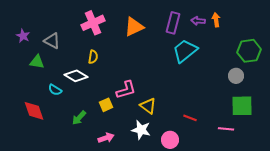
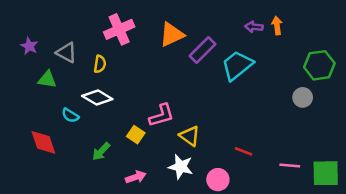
purple rectangle: (173, 23) -> (203, 50), moved, turned 30
yellow semicircle: (93, 57) -> (100, 64), moved
yellow square: (106, 105) -> (136, 135), turned -32
green square: (242, 106) -> (326, 173), moved

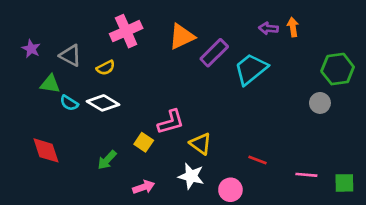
yellow semicircle: (100, 64) -> (106, 68), turned 54
cyan semicircle: (70, 115) -> (69, 103), moved
green square: (326, 173) -> (344, 183), size x0.7

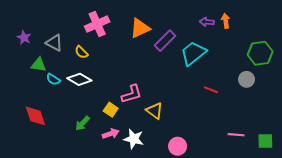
yellow semicircle: (106, 68) -> (81, 52), turned 72
red line: (258, 160) -> (211, 90), moved
white star: (191, 176) -> (134, 139), moved
pink arrow: (144, 187) -> (111, 134), moved

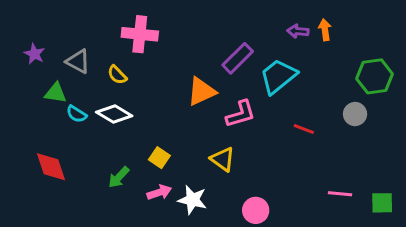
pink cross: (97, 24) -> (140, 34), turned 30
orange triangle: (140, 28) -> (201, 91), moved
pink L-shape: (132, 94) -> (241, 114), moved

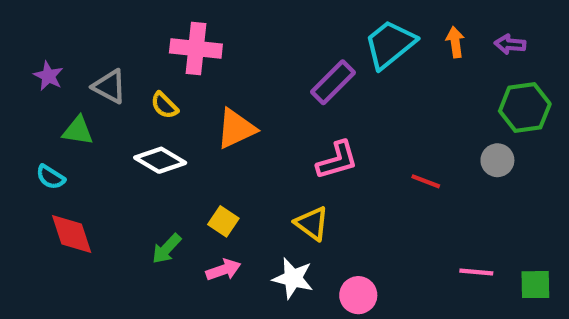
purple arrow: (298, 31) -> (510, 44), moved
cyan trapezoid: (278, 76) -> (390, 44), moved
orange triangle: (201, 91) -> (236, 129), moved
cyan semicircle: (77, 114) -> (51, 177), moved
white star: (192, 200) -> (293, 278), moved

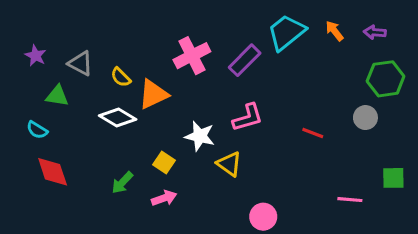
orange arrow: (455, 42) -> (334, 31), turned -30
pink cross: (196, 48) -> (192, 56), moved, turned -33
orange triangle: (236, 129) -> (153, 94), moved
white star: (293, 278) -> (200, 136), moved
green square: (535, 285) -> (393, 178), moved

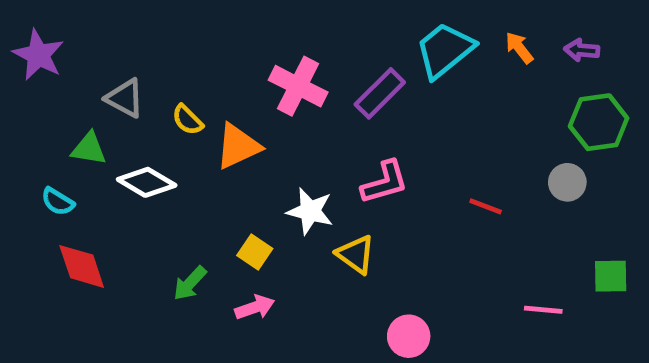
purple star: (36, 56) -> (38, 55), moved, size x1.5
pink cross: (192, 56) -> (298, 86), turned -36
white diamond: (118, 118) -> (147, 182), moved

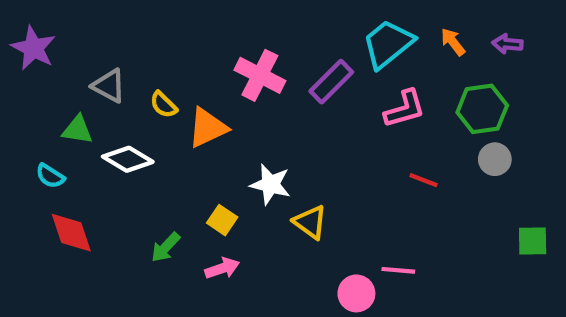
green hexagon: (599, 122) -> (482, 109), moved
pink L-shape: (385, 182) -> (405, 109), moved
pink line: (543, 310) -> (398, 270), moved

